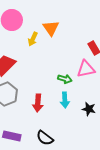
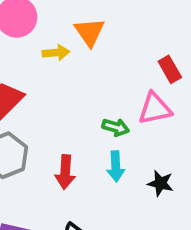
yellow arrow: (33, 39) -> (56, 53), turned -120

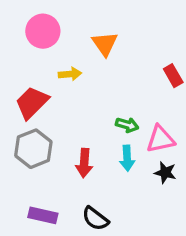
yellow arrow: (56, 53) -> (70, 74), moved
pink triangle: (155, 109) -> (160, 139), moved

